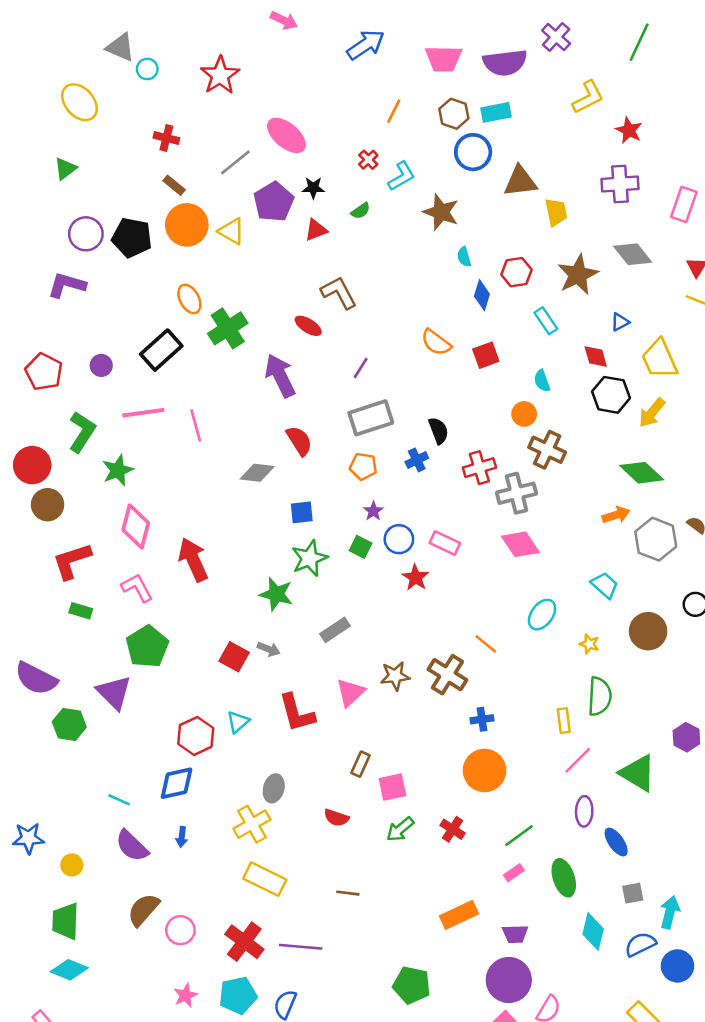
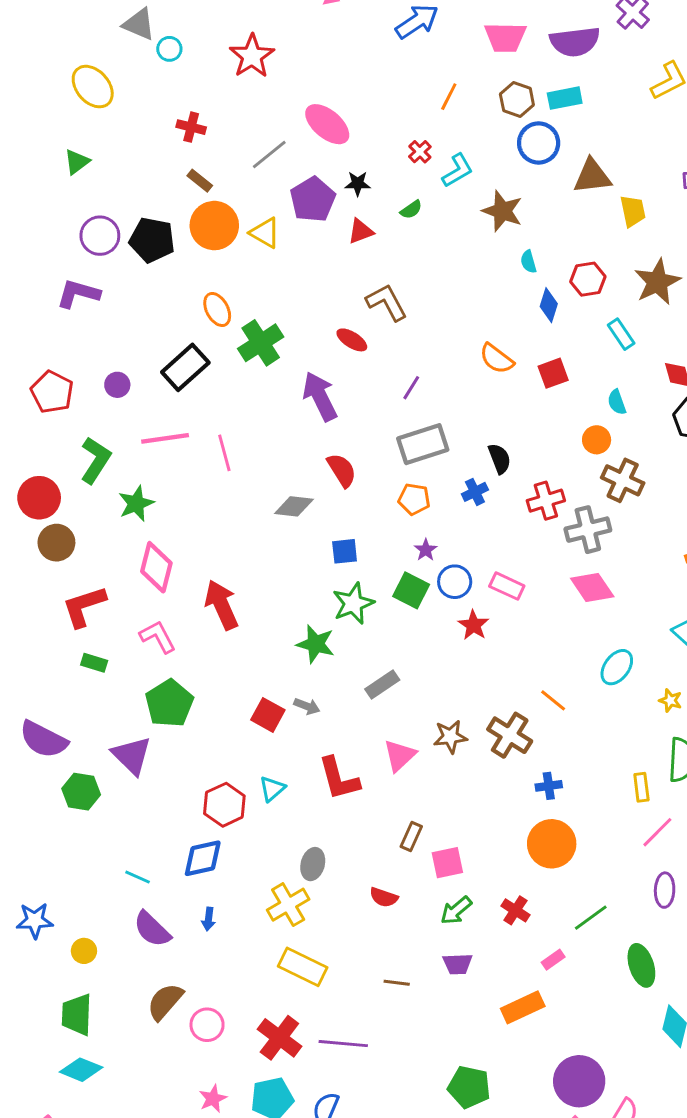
green square: (361, 547) -> (411, 590), size x1.4
pink rectangle: (514, 873) -> (553, 960), moved
purple trapezoid: (515, 934) -> (458, 964), moved

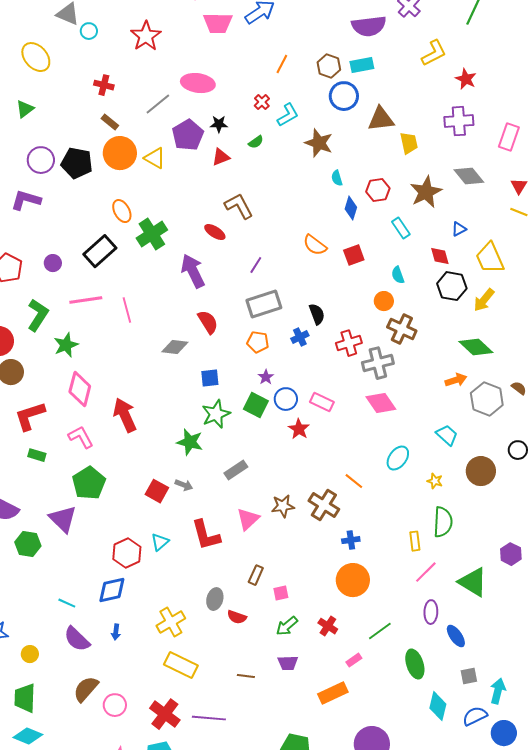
pink trapezoid: (505, 37) -> (218, 23), moved
pink ellipse: (327, 124) -> (198, 83), turned -32
pink square: (447, 863) -> (281, 593), size x0.7
gray ellipse: (313, 864) -> (215, 599), moved

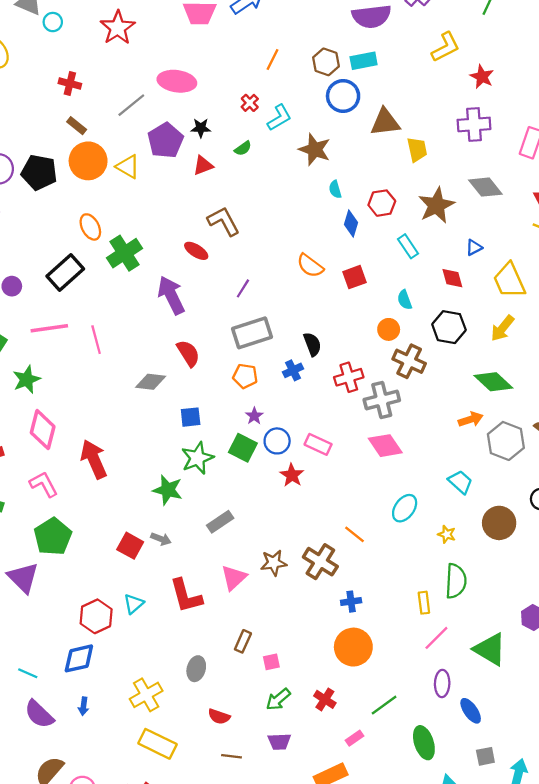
black hexagon: (452, 286) -> (449, 327), moved
red semicircle: (237, 617) -> (219, 716), moved

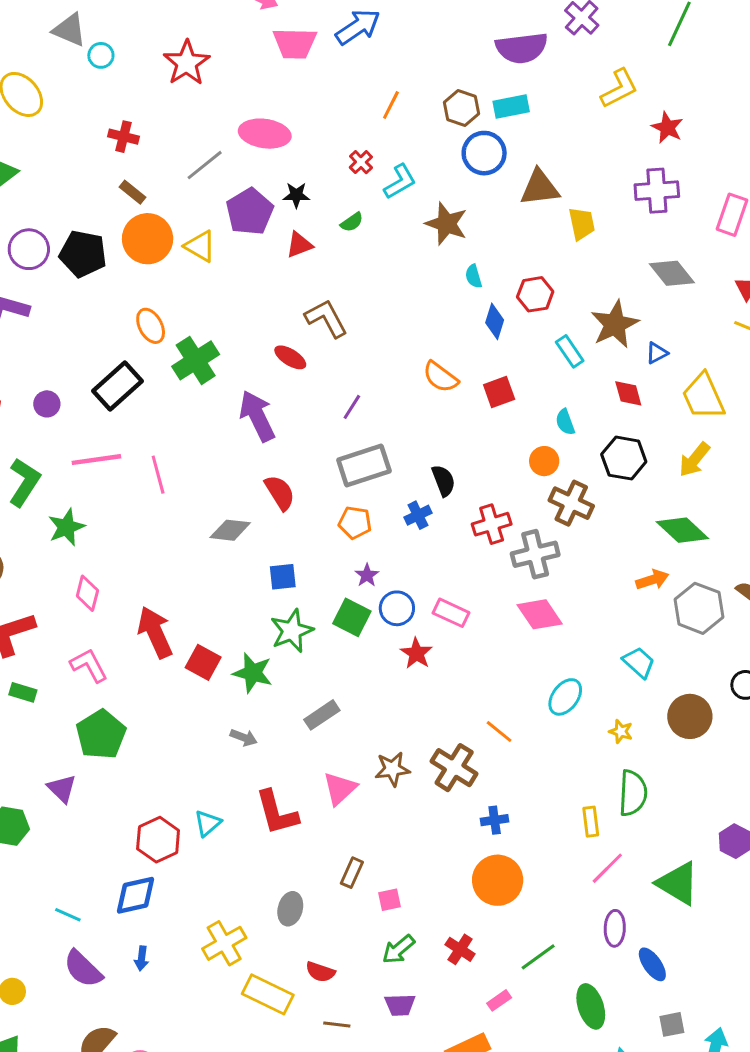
brown star: (436, 205) -> (615, 324), moved
pink diamond: (43, 430) -> (87, 593), size x0.7
red square: (130, 546) -> (203, 662), moved
purple triangle: (23, 578) -> (62, 789), size x0.7
yellow rectangle: (158, 744) -> (268, 994), moved

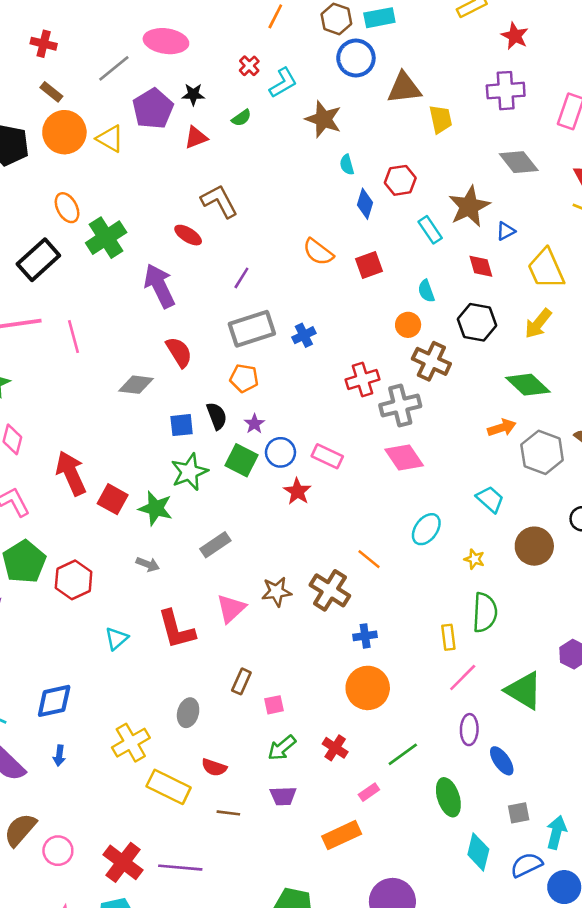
black semicircle: (444, 481) -> (217, 416), moved
blue cross: (418, 515) -> (304, 335), moved
red hexagon: (158, 840) -> (74, 580), moved

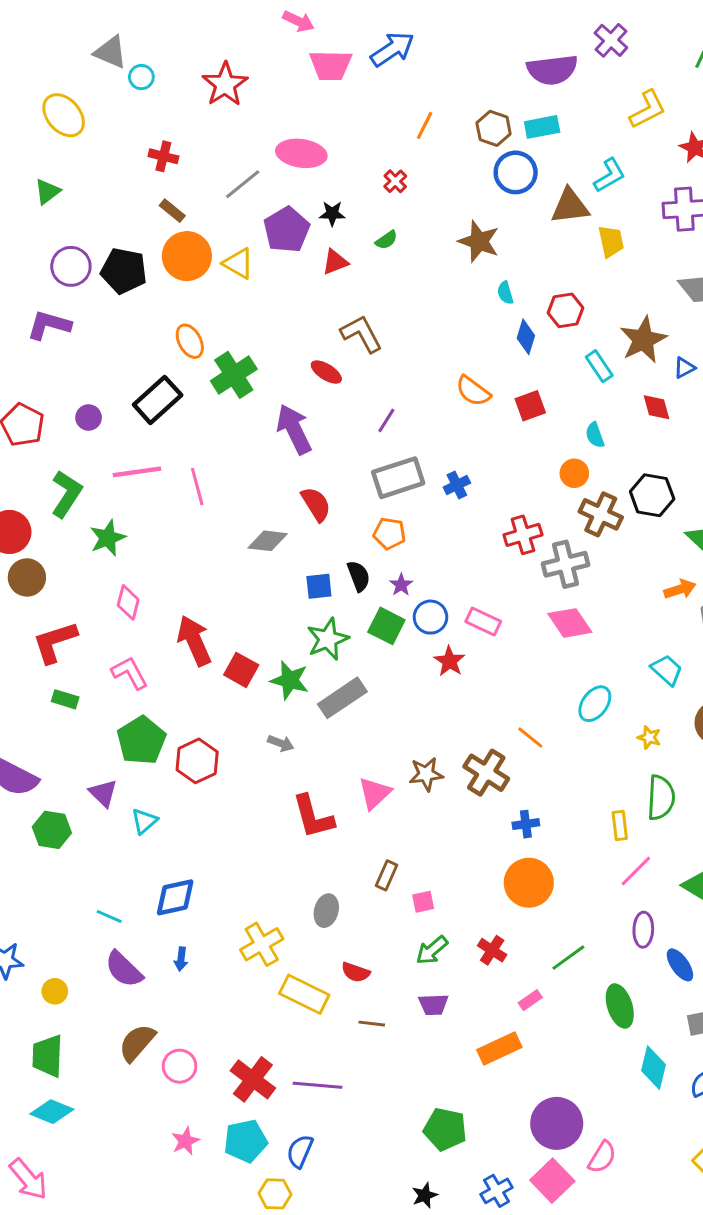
cyan L-shape: (283, 83) -> (610, 175), moved
black hexagon: (477, 322) -> (652, 495), moved
gray rectangle: (215, 545) -> (342, 698), moved, size x1.4
cyan triangle: (116, 638) -> (144, 821), moved

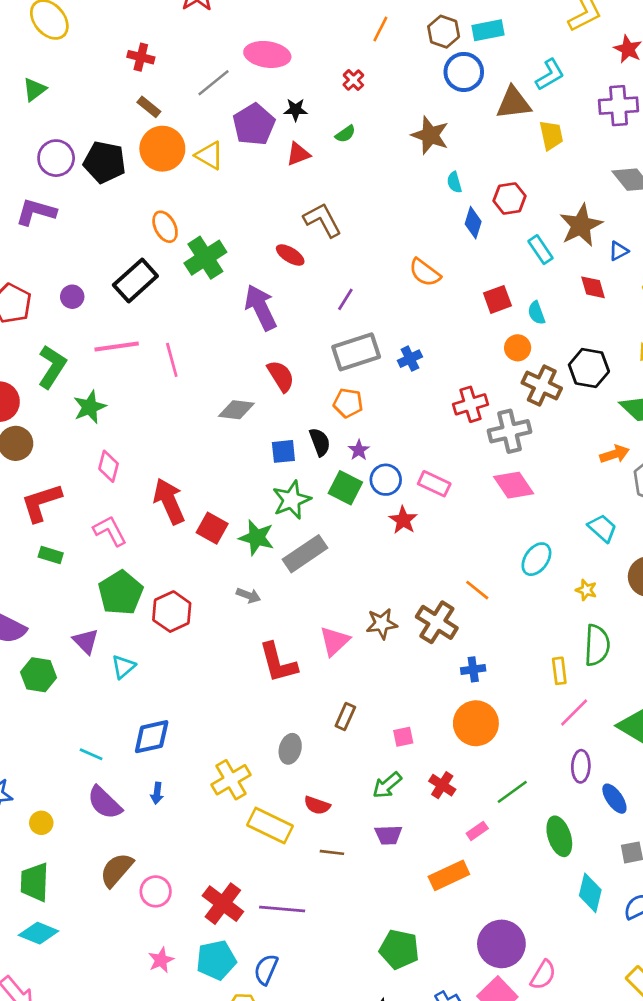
red square: (530, 406) -> (497, 299), moved
pink square: (423, 902) -> (403, 737), moved

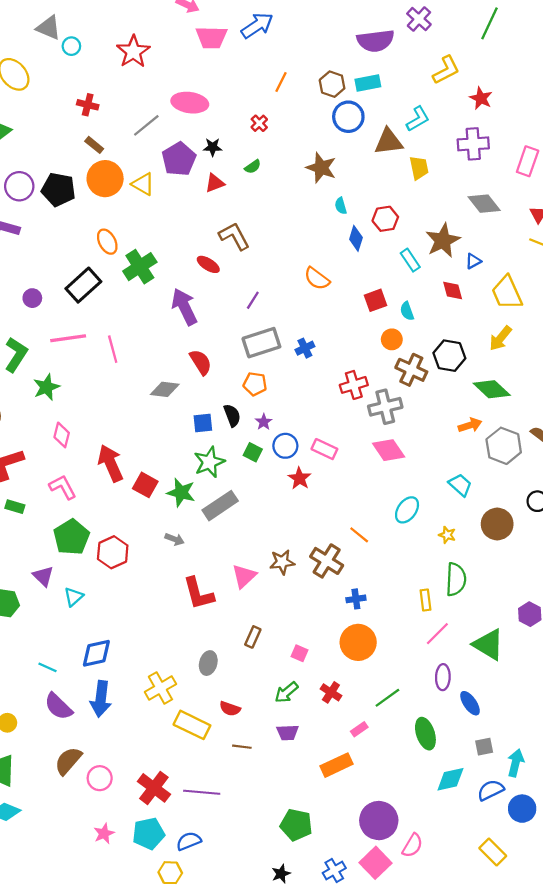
green square: (345, 488) -> (253, 452), size x0.7
pink square: (403, 737) -> (299, 653), turned 35
blue arrow: (157, 793) -> (101, 699), size x2.0
cyan diamond: (590, 893) -> (450, 779), turned 64
blue semicircle: (266, 969) -> (189, 841), turned 45

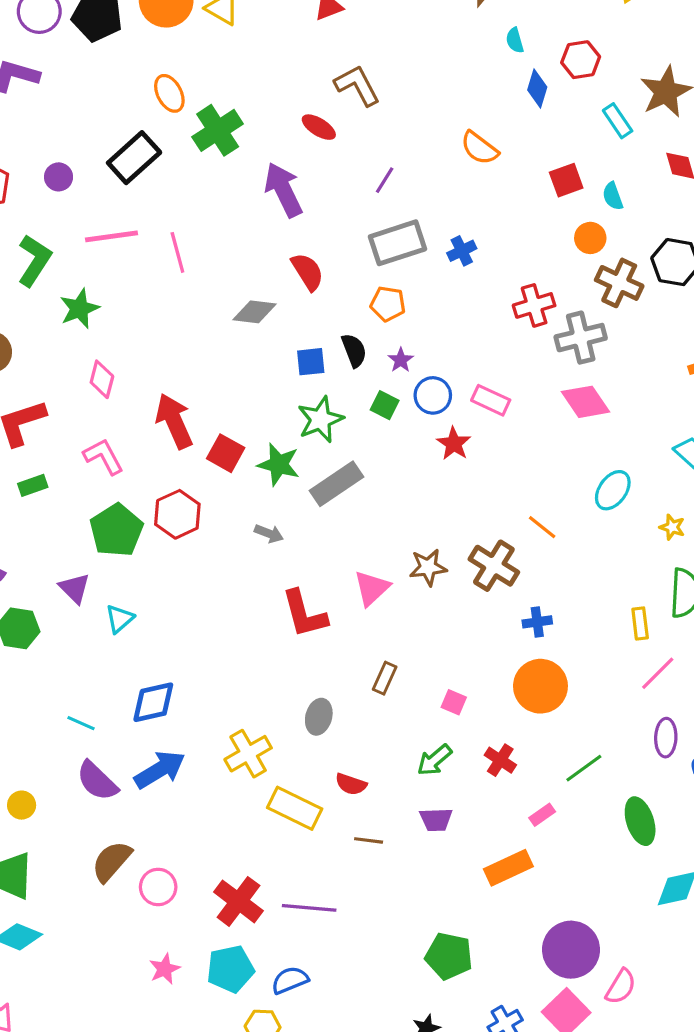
green rectangle: (15, 507) -> (33, 485), turned -36
red hexagon: (113, 552) -> (177, 514), moved
blue arrow: (101, 699) -> (160, 770), turned -128

